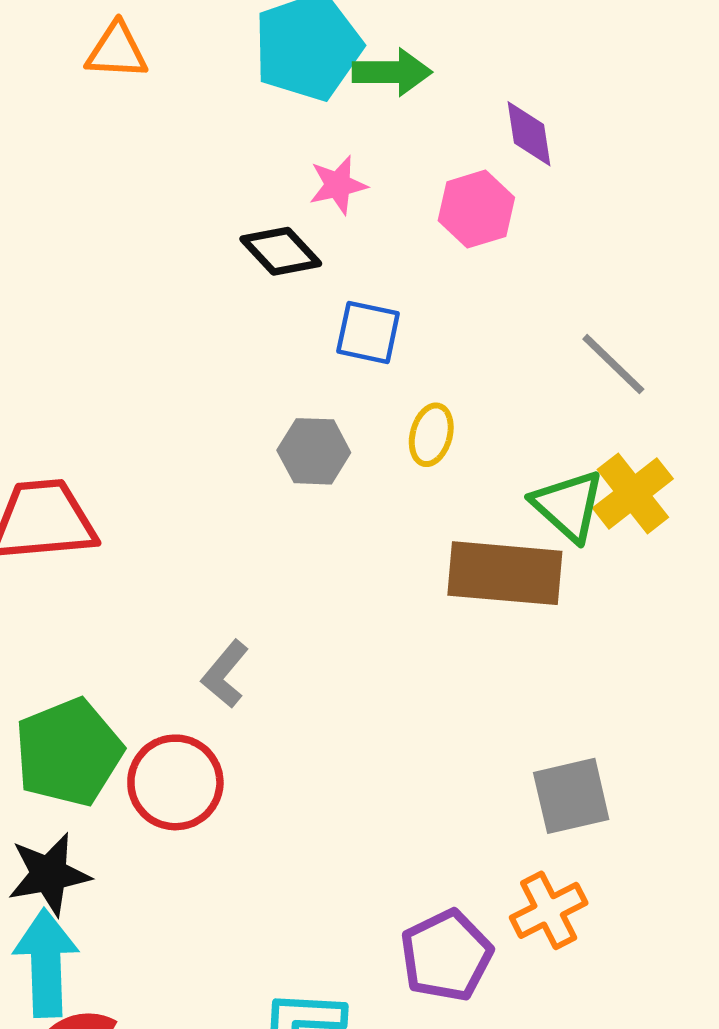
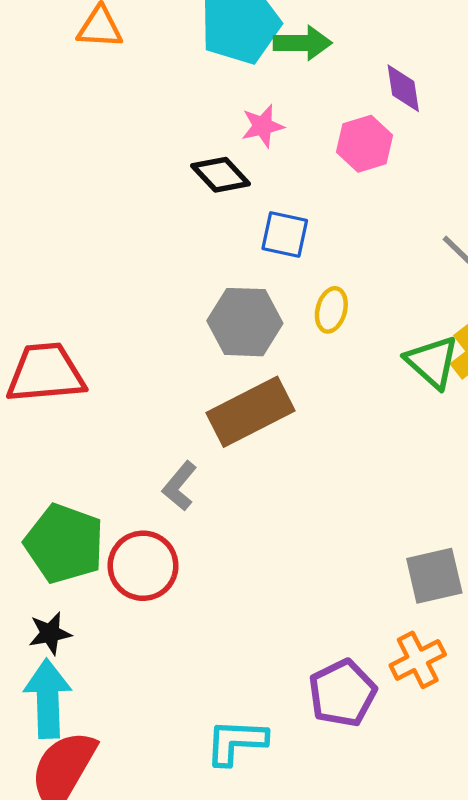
gray hexagon: (314, 451) -> (245, 322), size x1.4
brown rectangle: (505, 573) -> (250, 412), moved, turned -32
green pentagon: (69, 752) -> (64, 544), turned -30
black star: (49, 874) -> (50, 633), size x0.7

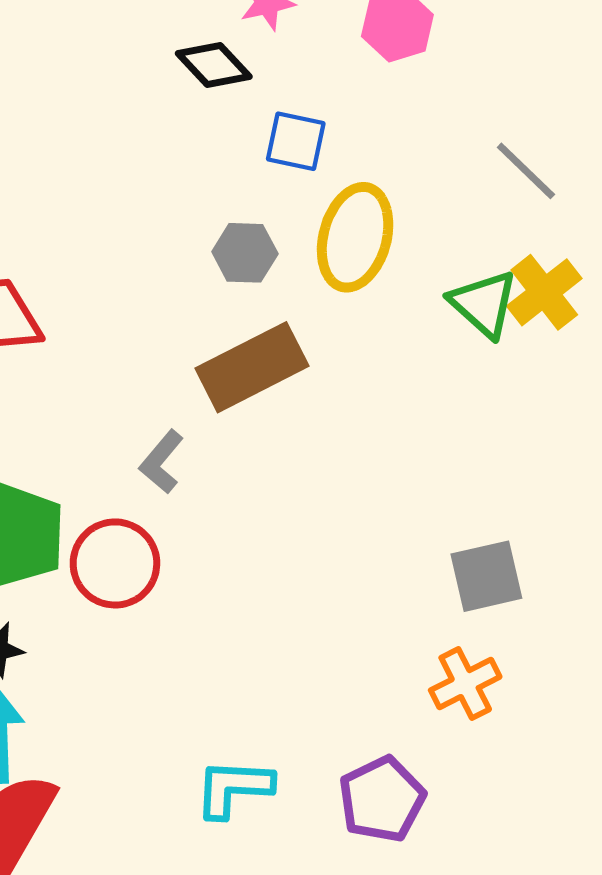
yellow ellipse: (331, 310) -> (355, 237), size x1.8
gray hexagon: (245, 322) -> (245, 253), size x0.7
purple pentagon: (342, 693) -> (382, 799), moved

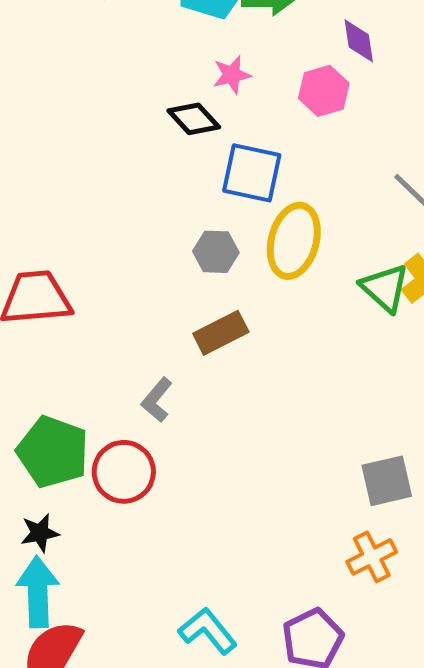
blue square: (296, 141) -> (252, 173), size x1.4
brown rectangle: (252, 367) -> (221, 333), size x0.7
cyan L-shape: (234, 788) -> (208, 631), turned 48

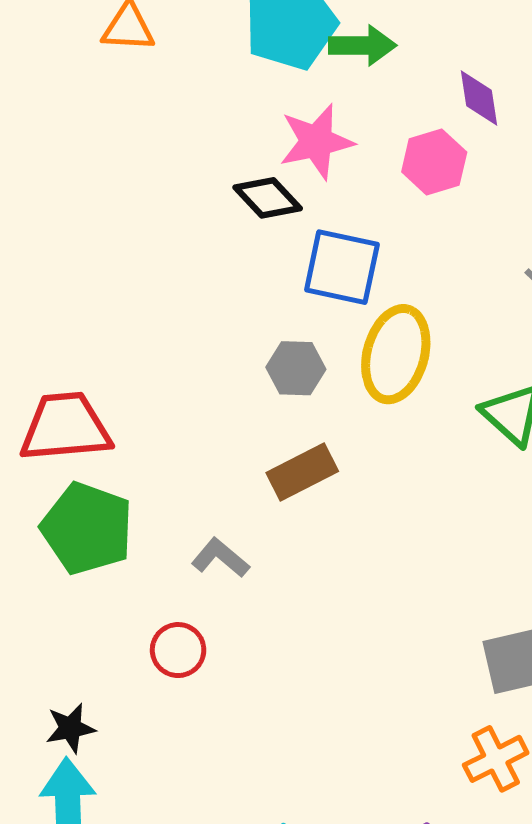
pink star: (232, 75) -> (316, 142), size x1.5
gray L-shape: (157, 400) -> (220, 558), turned 90
green pentagon: (53, 452) -> (87, 528), moved
red circle: (124, 472) -> (178, 650), size x0.7

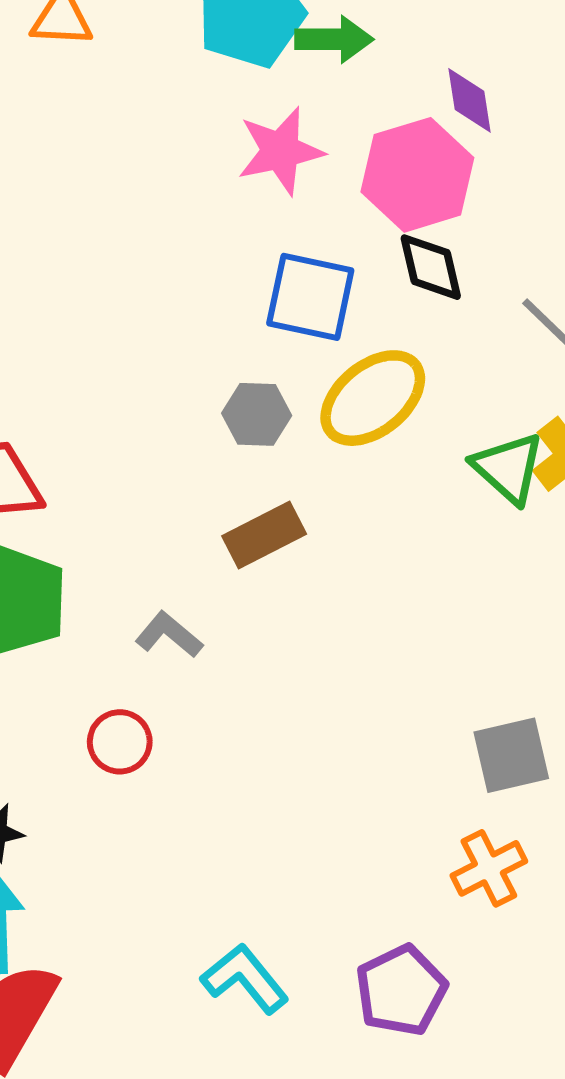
pink hexagon: (434, 162) -> (417, 175), size x1.5
black diamond: (268, 198) -> (431, 267), moved, turned 30
yellow ellipse: (396, 354) -> (373, 398), turned 36

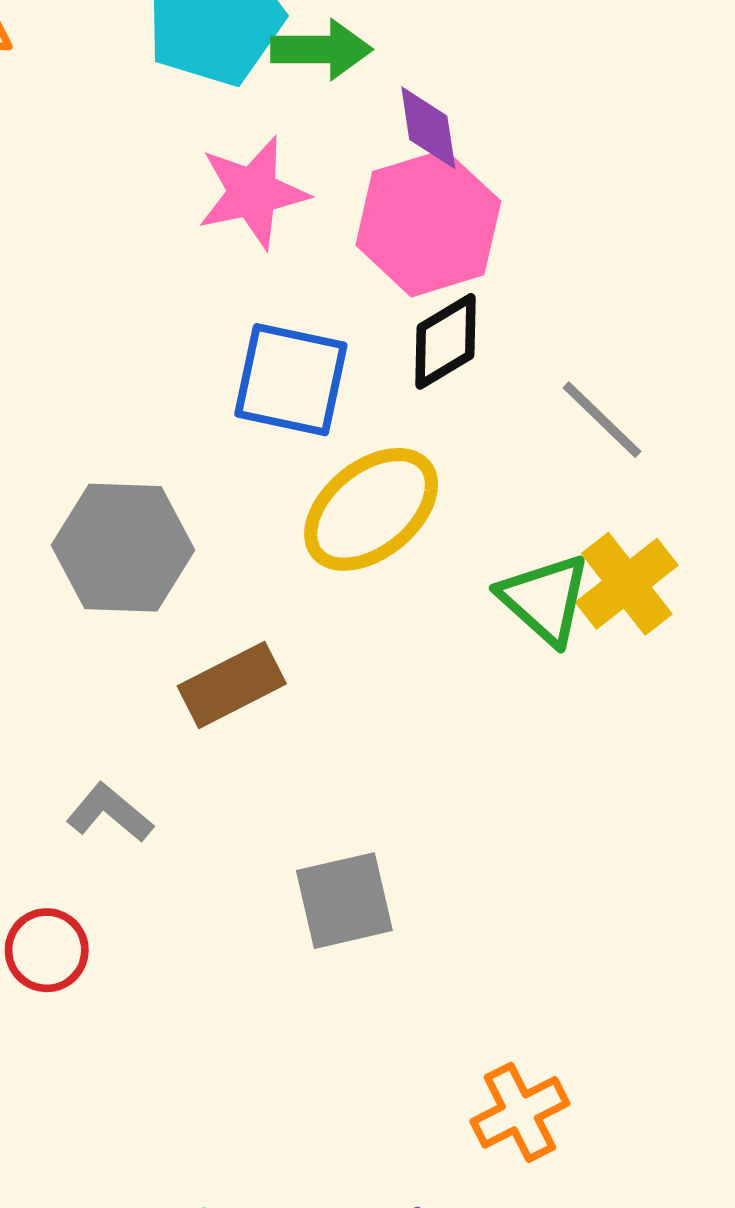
purple diamond: (470, 100) -> (428, 128), moved
black diamond: (431, 267) -> (445, 341), turned 72
gray hexagon: (257, 414) -> (123, 548), moved, size x1.6
gray square: (511, 755) -> (344, 901), moved

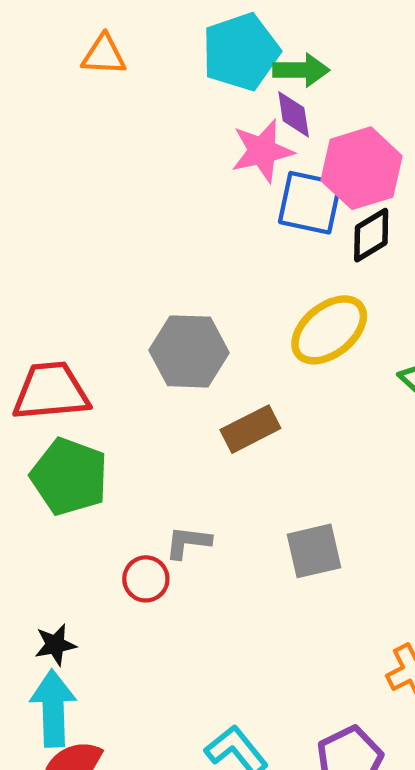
purple diamond: (428, 128) -> (294, 114), moved
blue square: (291, 380) -> (310, 203), moved
gray L-shape: (110, 813) -> (188, 542), moved, turned -33

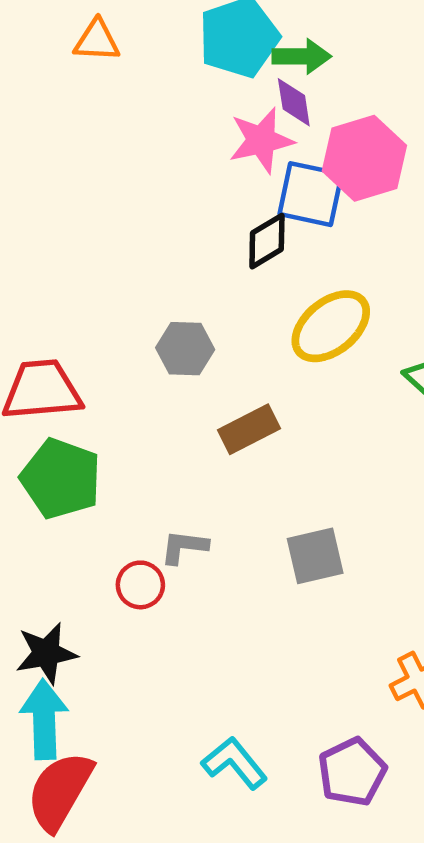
black diamond: (371, 235) -> (267, 241), moved
gray hexagon: (189, 351) -> (185, 349), size x0.7
black star: (55, 645) -> (46, 653), size x1.4

